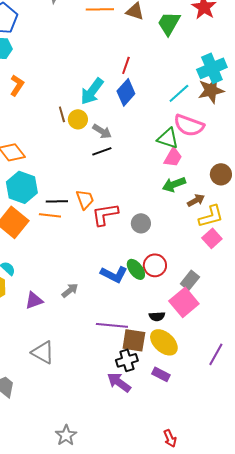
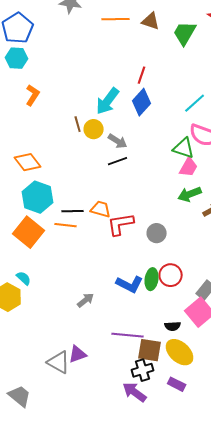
orange trapezoid: (85, 199) -> (101, 209), turned -55
green ellipse: (136, 269) -> (152, 279), turned 45
purple triangle: (34, 300) -> (78, 354), moved

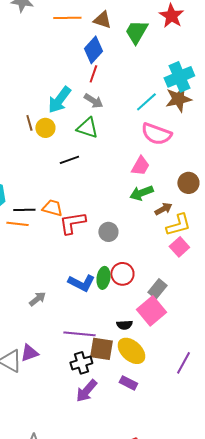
blue diamond: (142, 102) -> (93, 50), moved
gray arrow: (118, 141) -> (93, 101), moved
green triangle: (184, 148) -> (87, 128), moved
black cross: (143, 370) -> (81, 363), moved
purple arrow: (135, 392) -> (86, 391), turned -85

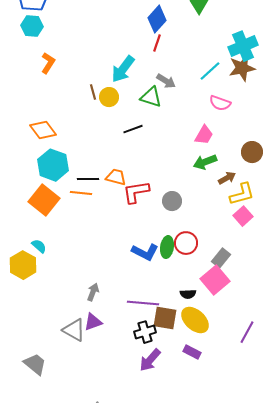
gray arrow: (93, 101) -> (166, 81), moved
pink semicircle: (156, 134) -> (220, 103), size x0.7
gray arrow: (37, 299) -> (93, 292), moved, turned -30

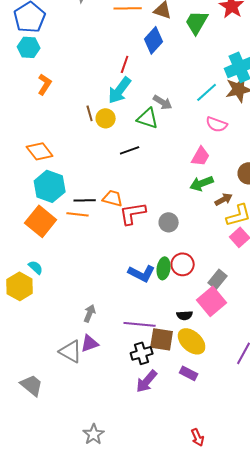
red line: (157, 43) -> (125, 64), moved

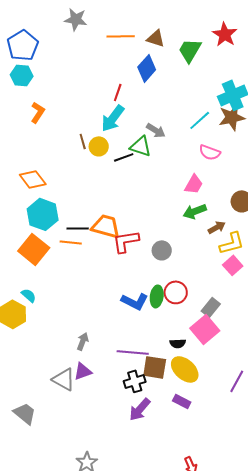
black line: (130, 150) -> (124, 157), moved
orange trapezoid: (113, 198) -> (106, 226), size x1.4

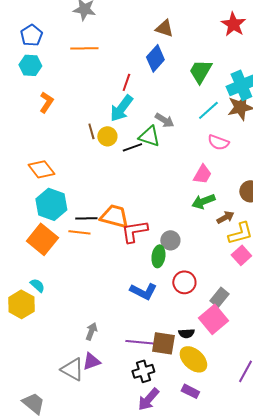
orange line: (121, 36) -> (84, 48), moved
blue pentagon: (23, 45) -> (31, 35), size x0.7
green trapezoid: (190, 50) -> (200, 71), moved
green ellipse: (157, 296) -> (158, 256), moved
brown square: (155, 367) -> (163, 343), moved

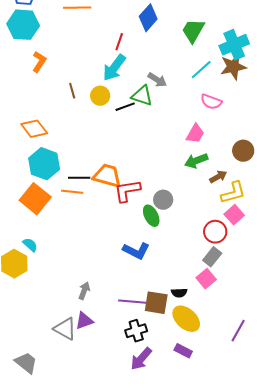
cyan hexagon: (30, 65) -> (23, 25), size x1.4
brown line: (91, 131) -> (72, 91), moved
green ellipse: (158, 256) -> (151, 216), turned -35
red circle: (184, 282) -> (215, 232), moved
pink square: (213, 319) -> (206, 279), size x0.7

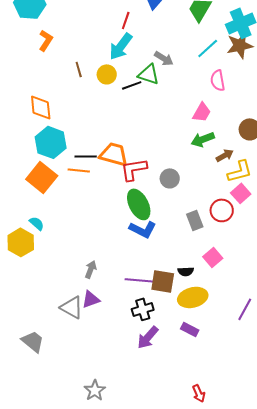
pink semicircle: (211, 102) -> (218, 80), turned 60
orange diamond: (34, 129) -> (41, 107), turned 32
green ellipse: (151, 216) -> (139, 204), moved, size x1.4
gray rectangle: (212, 257) -> (195, 220), moved, turned -60
yellow ellipse: (186, 319) -> (193, 297), turned -56

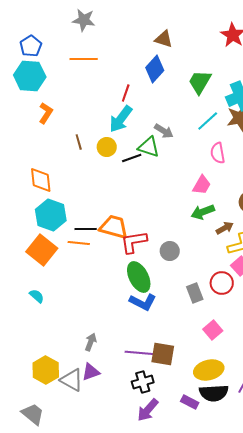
yellow hexagon: (21, 242) -> (46, 370), moved
black semicircle: (186, 271) -> (214, 393), moved, size x1.8
yellow ellipse: (193, 297) -> (209, 370), moved

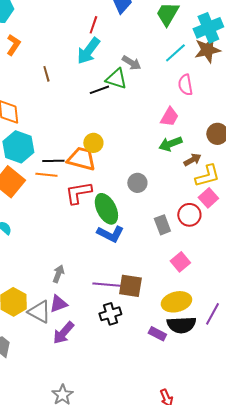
yellow circle: (107, 147) -> (93, 143), moved
red L-shape: (134, 242) -> (78, 193), moved
purple arrow: (148, 410) -> (63, 333), moved

